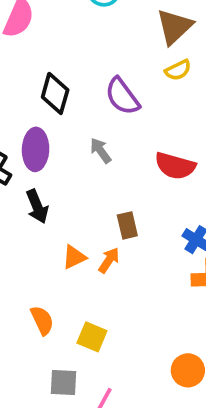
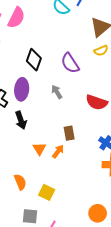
orange triangle: (74, 257) -> (39, 149), turned -40

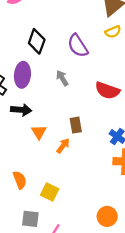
black arrow: (21, 120) -> (21, 110), turned -66
orange triangle: (39, 149) -> (39, 132), moved

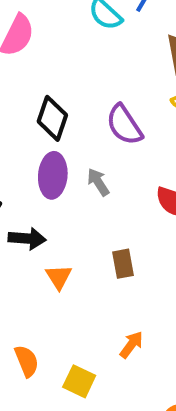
purple ellipse: (22, 75) -> (53, 175), moved
orange arrow: (63, 146) -> (131, 345), moved

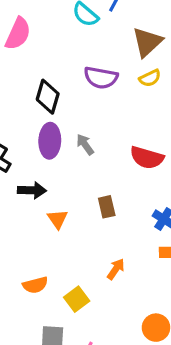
purple semicircle: (124, 125) -> (101, 78), moved, turned -44
orange semicircle: (27, 361) -> (35, 285), turned 100
yellow square: (79, 381) -> (77, 299), turned 30

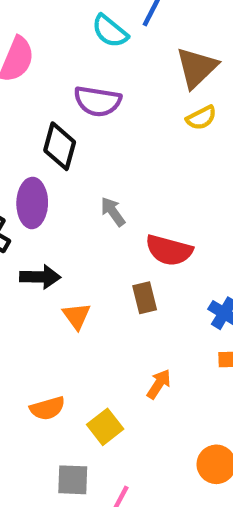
purple semicircle: (101, 78) -> (98, 101), moved
purple ellipse: (50, 141) -> (32, 203), moved
red semicircle: (147, 158) -> (169, 250), moved

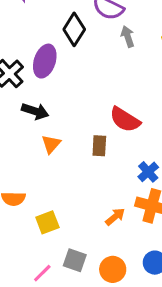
gray arrow: (113, 212) -> (128, 37), moved
orange arrow: (159, 384) -> (115, 217), moved
gray square: (73, 480) -> (75, 260), moved

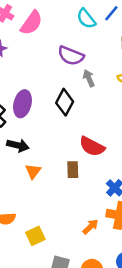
black diamond: (74, 29) -> (65, 102), moved

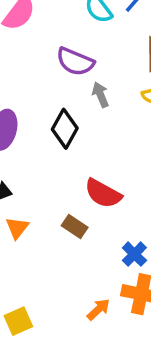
brown rectangle: (73, 170) -> (75, 226), turned -56

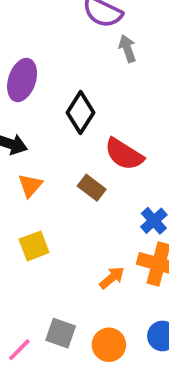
black diamond: (65, 129) -> (81, 113), moved
yellow square: (18, 321) -> (34, 246), moved

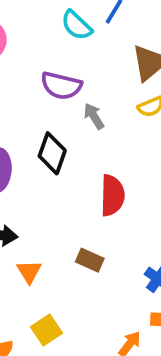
black diamond: (81, 113) -> (52, 153), moved
red semicircle: (124, 154) -> (112, 195), moved, turned -108

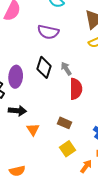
gray arrow: (94, 116) -> (66, 69), moved
yellow square: (46, 330) -> (68, 149), moved

